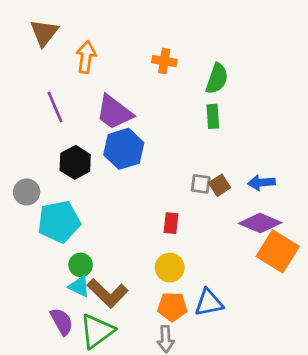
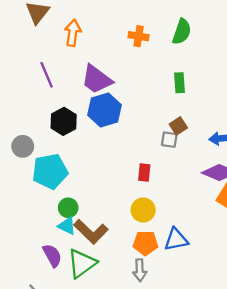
green semicircle: (217, 79) -> (182, 32), moved
brown square: (220, 185) -> (178, 126), moved

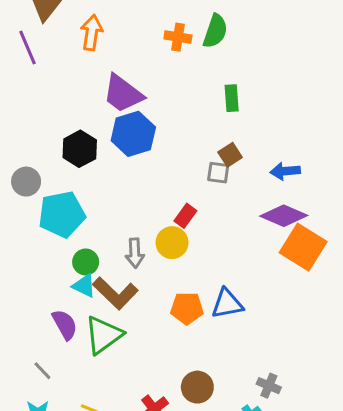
green semicircle: (182, 32) -> (215, 31), moved
purple line: (47, 75) -> (28, 47), moved
red rectangle: (144, 173) -> (185, 216), turned 30
yellow circle: (143, 210) -> (172, 243), moved
gray arrow: (140, 270) -> (135, 253), moved

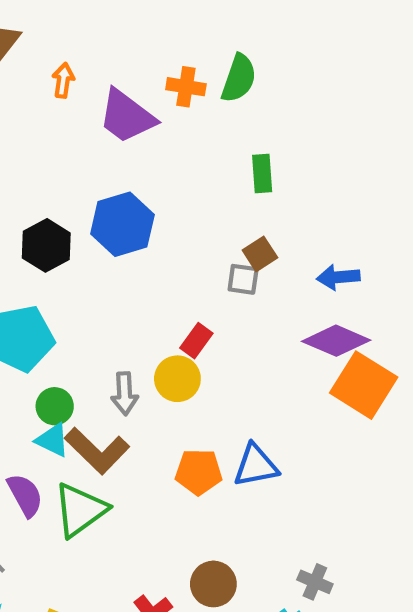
orange arrow: (92, 33) -> (63, 80), size x0.7
purple trapezoid: (123, 94) -> (127, 116), moved

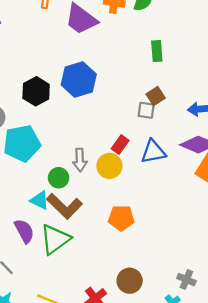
gray arrow: (125, 394) -> (80, 160), moved
green circle: (55, 406) -> (59, 178), moved
blue triangle: (256, 465) -> (153, 152), moved

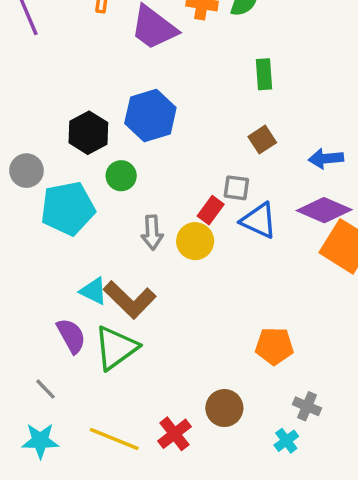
gray square: (146, 110) -> (236, 188), moved
blue triangle: (153, 152) -> (259, 220), turned 36
green circle: (59, 178) -> (121, 176), moved
orange pentagon: (121, 218) -> (274, 346), moved

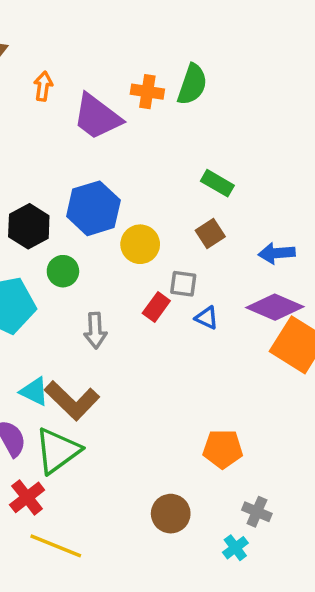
green rectangle: (264, 74) -> (217, 183), moved, turned -56
blue triangle: (259, 220) -> (207, 318), size x0.6
yellow circle: (195, 241) -> (140, 244), moved
red cross: (174, 434) -> (27, 497), moved

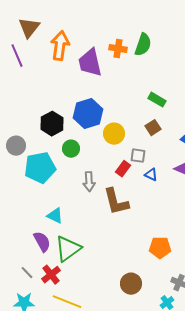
orange arrow: (43, 86) -> (60, 46), size x1.8
purple trapezoid: (97, 117) -> (90, 63), turned 40
brown L-shape: (72, 400) -> (116, 202), moved, turned 32

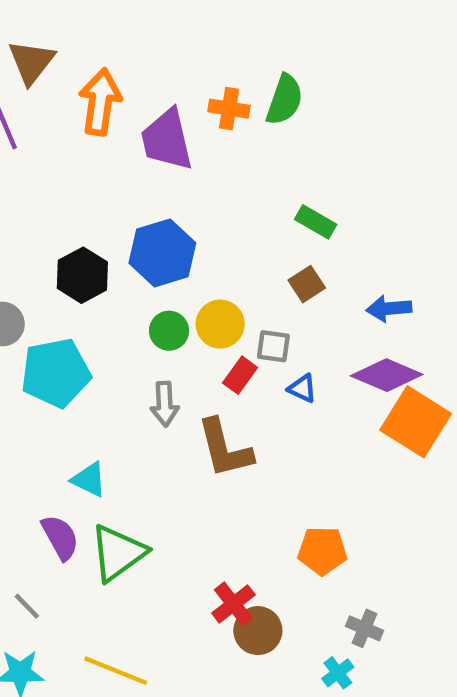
yellow circle: (114, 134) -> (220, 324), moved
green circle: (71, 149) -> (169, 331), moved
red cross: (51, 275) -> (233, 604), moved

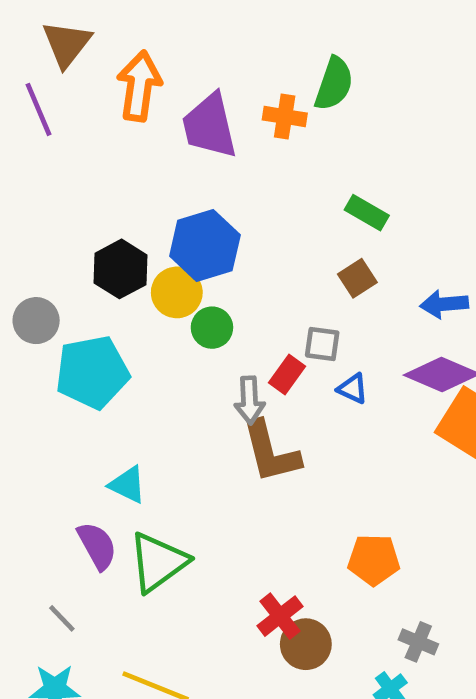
orange cross: (229, 109) -> (285, 117), moved
yellow circle: (220, 324) -> (177, 292), moved
gray arrow: (165, 404) -> (249, 400), moved

